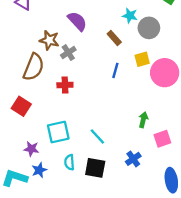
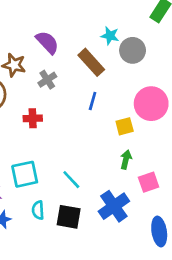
brown rectangle: (114, 38) -> (91, 62), size x1.5
gray cross: (68, 53) -> (47, 80), moved
yellow square: (142, 59) -> (125, 126), moved
blue cross: (133, 159) -> (114, 206), size x1.6

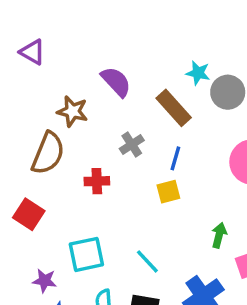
gray cross: (47, 80) -> (132, 145), moved
yellow square: (125, 126) -> (168, 192), moved

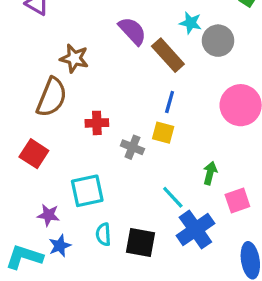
purple semicircle: (116, 82) -> (132, 31), moved
gray cross: (132, 145) -> (132, 147), moved, turned -35
yellow square: (168, 192) -> (163, 133), turned 30
cyan line: (147, 261) -> (173, 197), moved

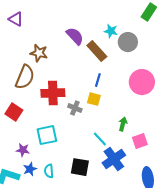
red cross: (97, 123) -> (53, 93), size x1.6
cyan semicircle: (103, 234) -> (49, 171), moved

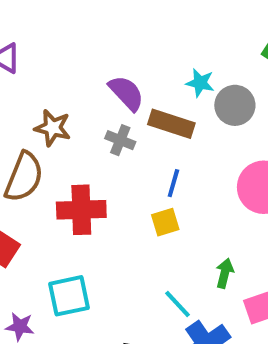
brown rectangle: (97, 51) -> (171, 124), turned -30
yellow square: (94, 99) -> (165, 222), turned -32
gray cross: (75, 108) -> (120, 140), moved

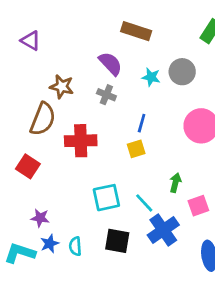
cyan star: (200, 83) -> (151, 77), moved
brown rectangle: (171, 124) -> (136, 31), moved
cyan square: (69, 296) -> (106, 198), moved

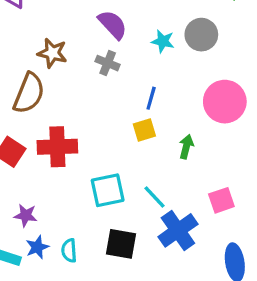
red cross: (81, 141) -> (57, 147), moved
green arrow: (175, 183) -> (186, 147), moved

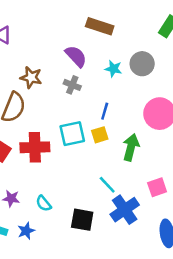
green arrow: (186, 147) -> (131, 147), size x1.5
cyan square: (108, 190) -> (72, 134), moved
blue star: (37, 247) -> (26, 231), moved
cyan semicircle: (69, 251) -> (44, 203), moved, turned -35

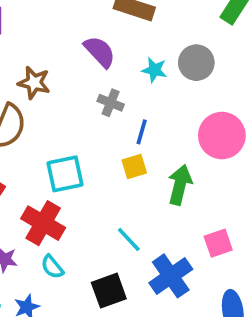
gray cross: (72, 85) -> (111, 103), moved
cyan square: (72, 134) -> (65, 174), moved
red cross: (35, 147) -> (43, 223), moved, turned 32
cyan line: (107, 185) -> (129, 240), moved
black square: (82, 220) -> (109, 291), turned -30

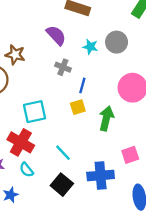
cyan line: (129, 240) -> (63, 153), moved
blue cross: (171, 276) -> (101, 175), turned 30
black square: (109, 291) -> (62, 185), turned -30

